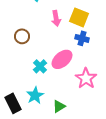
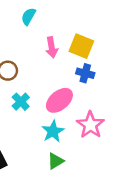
cyan cross: (40, 66) -> (21, 102), moved
cyan star: (35, 95) -> (53, 131), moved

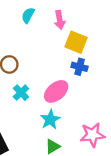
pink arrow: (52, 47) -> (60, 20), moved
pink star: (90, 125) -> (92, 135), moved, turned 30

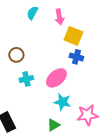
cyan cross: (21, 93) -> (26, 79), turned 32
cyan star: (50, 120) -> (62, 102), moved, turned -30

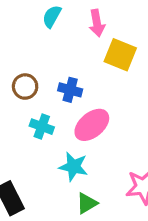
blue cross: (76, 57) -> (70, 90), moved
cyan cross: (26, 79) -> (42, 127), turned 32
cyan star: (62, 102) -> (73, 167), moved

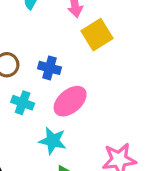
yellow square: (120, 55) -> (97, 35), turned 36

